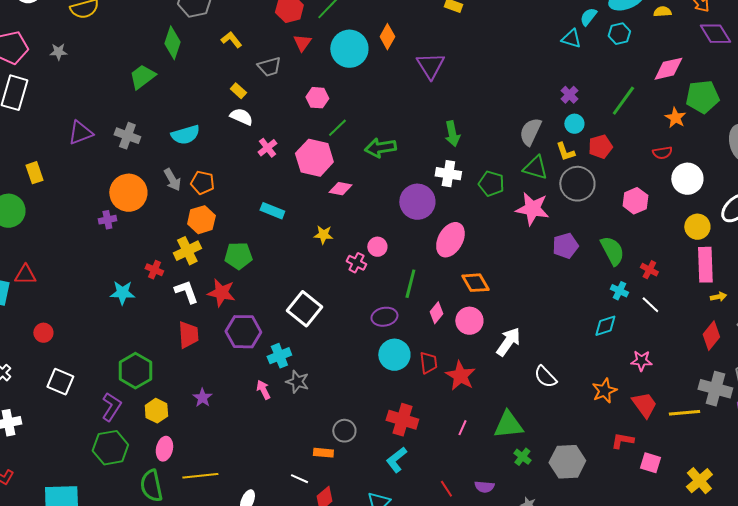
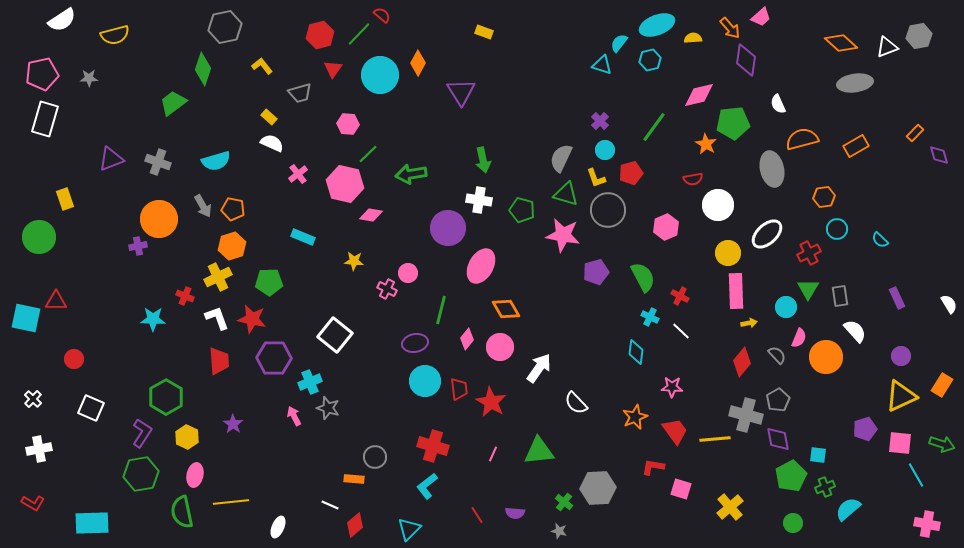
purple diamond: (715, 34) -> (746, 60), turned 40
cyan diamond: (605, 326) -> (636, 352), turned -65
green cross: (522, 457) -> (564, 502), moved

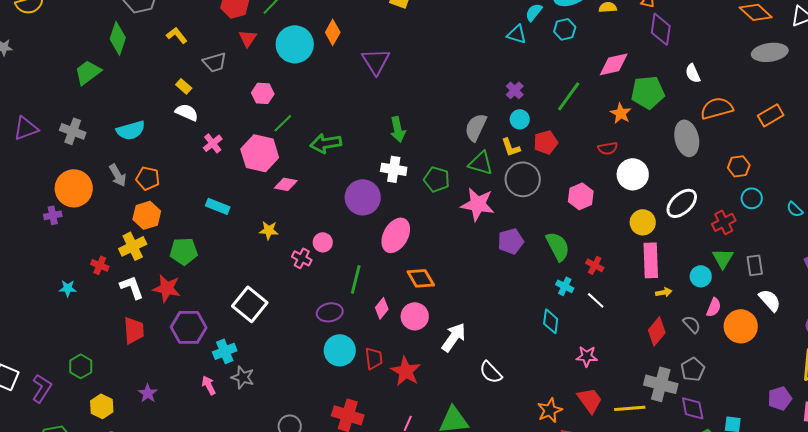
cyan star: (153, 319) -> (68, 288), size x0.7
green hexagon: (166, 397) -> (81, 366), size x0.7
orange star: (635, 417) -> (550, 410), moved
purple L-shape: (142, 433) -> (42, 388), moved

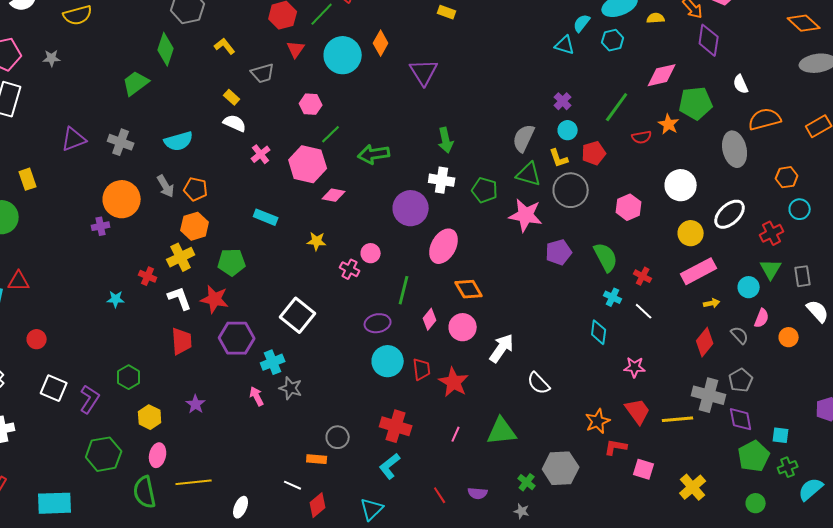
red semicircle: (608, 148) -> (642, 137), moved
pink rectangle: (651, 260) -> (699, 271), turned 64
orange circle: (741, 326) -> (789, 337), size x0.6

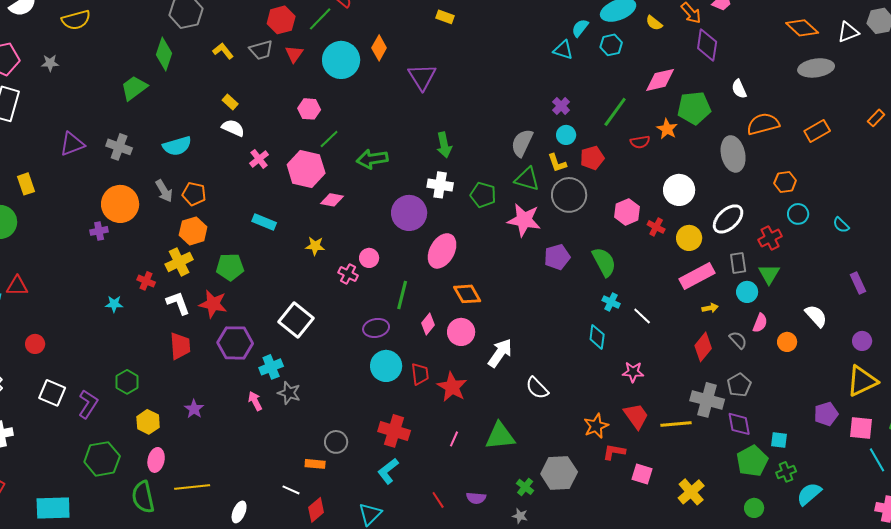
yellow semicircle: (656, 18) -> (654, 23), turned -138
gray trapezoid: (263, 73) -> (261, 50), moved
red cross: (643, 276) -> (656, 227), moved
gray rectangle: (803, 276) -> (738, 263), moved

